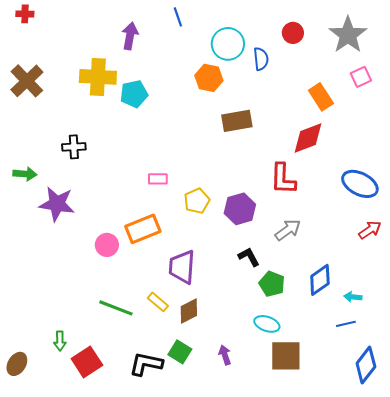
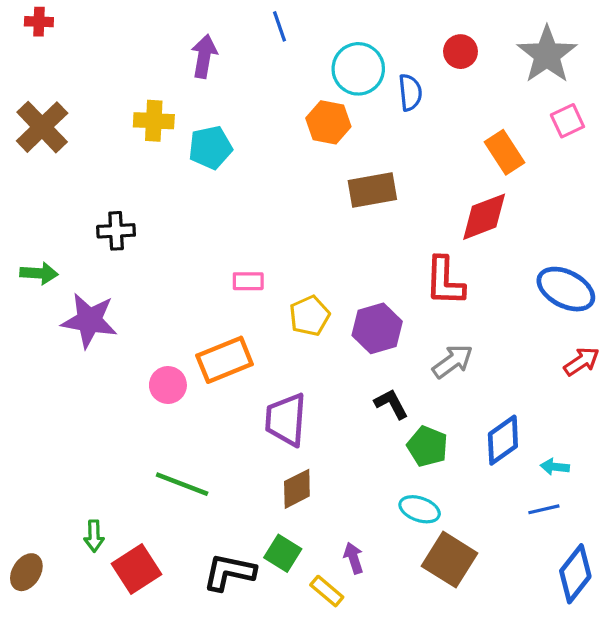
yellow cross: (98, 77) -> (154, 121), size x0.7
yellow rectangle: (158, 302) -> (327, 591), moved
brown square: (286, 356) -> (449, 560), turned 32

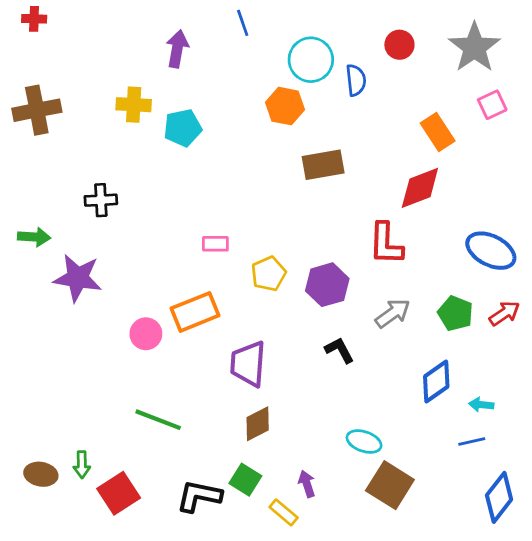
brown cross: (42, 127) -> (37, 110), turned 33
green pentagon: (427, 446) -> (455, 313), moved
brown ellipse: (26, 572) -> (41, 474), moved, turned 68

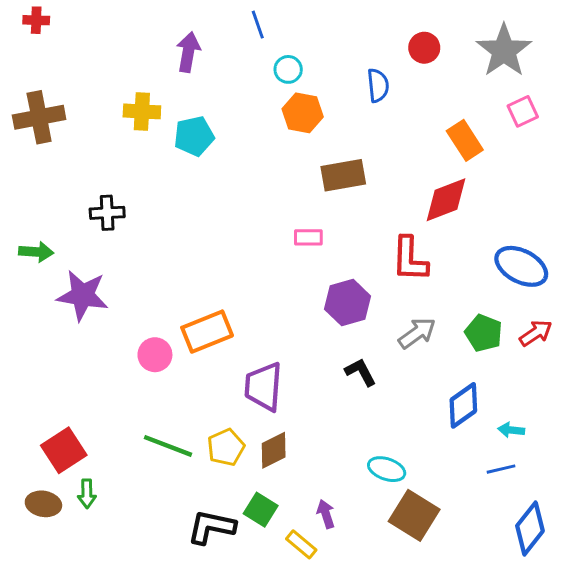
cyan circle: (311, 60) -> (288, 69), moved, size x0.6
pink rectangle: (215, 244) -> (308, 237), moved
yellow pentagon: (269, 274) -> (226, 447), moved
red square: (119, 493) -> (64, 450), moved

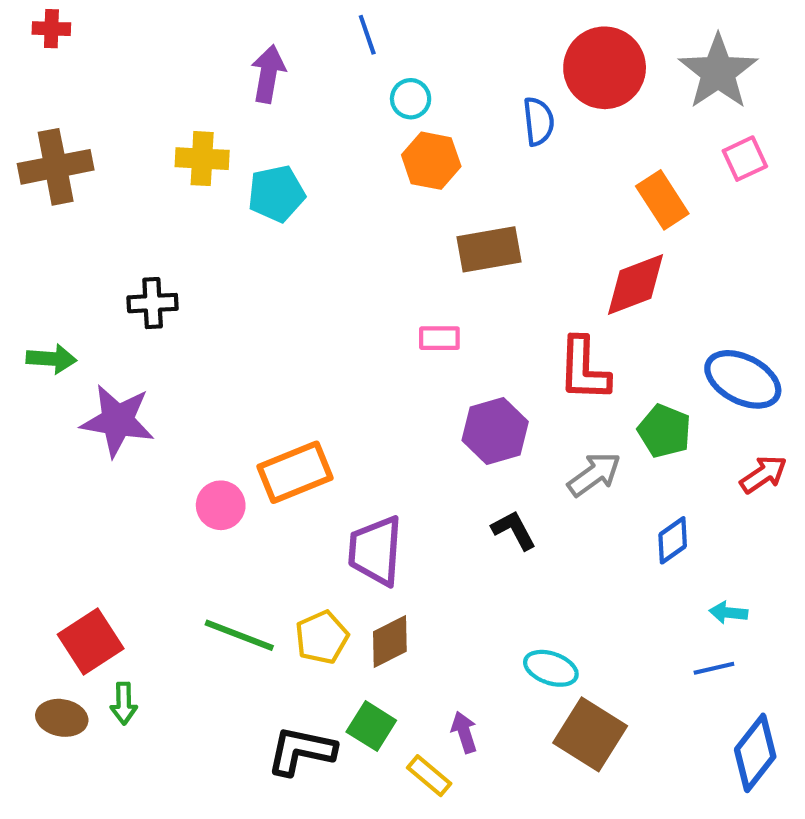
red circle: (424, 48) -> (605, 68), size x1.8
green pentagon: (484, 333) -> (664, 431), moved
blue diamond: (463, 405) -> (673, 540), moved, size x0.7

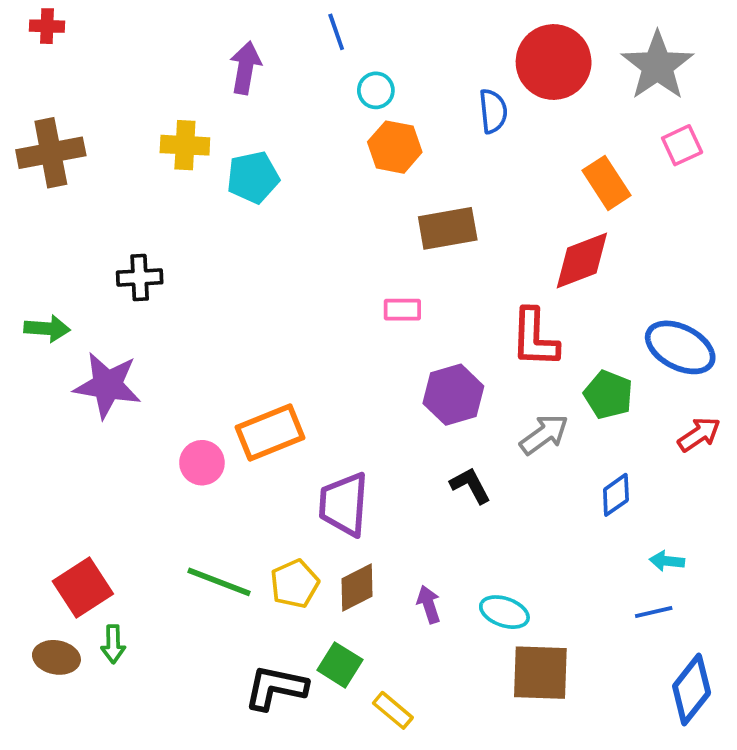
purple arrow: (464, 732) -> (429, 604), moved
brown square: (590, 734) -> (540, 673), turned -30

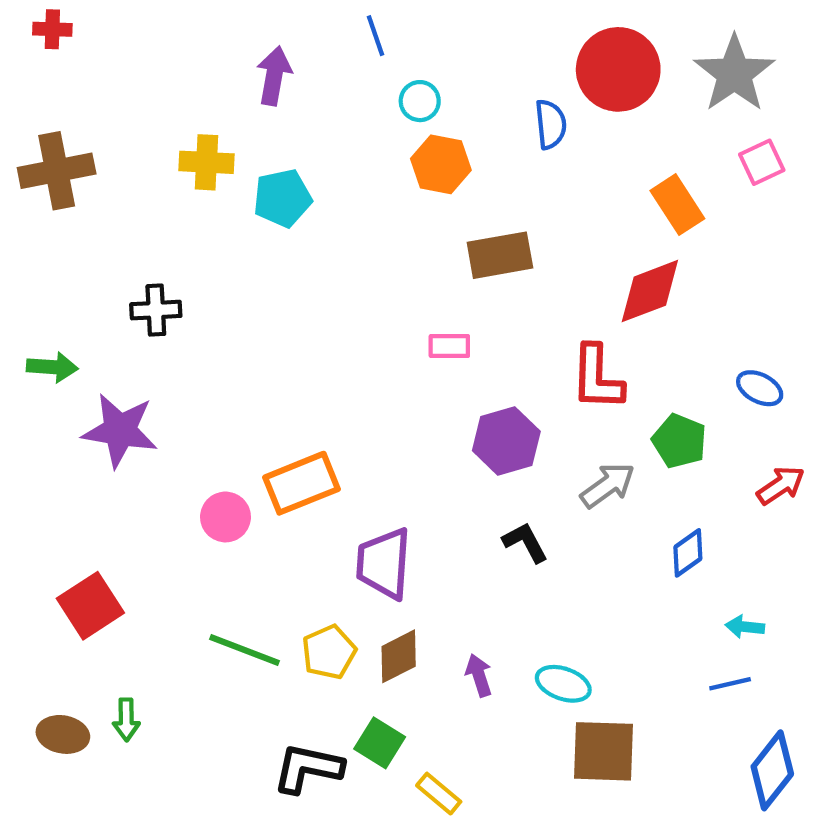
blue ellipse: (680, 347) -> (760, 388), size x0.6
red square: (83, 587) -> (90, 606), moved

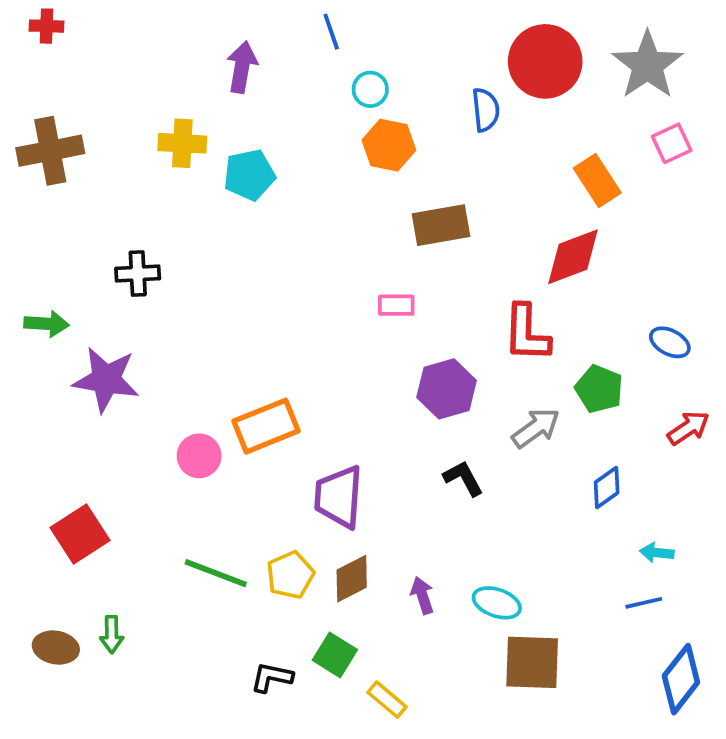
black L-shape: (308, 768) -> (272, 677), size x0.7

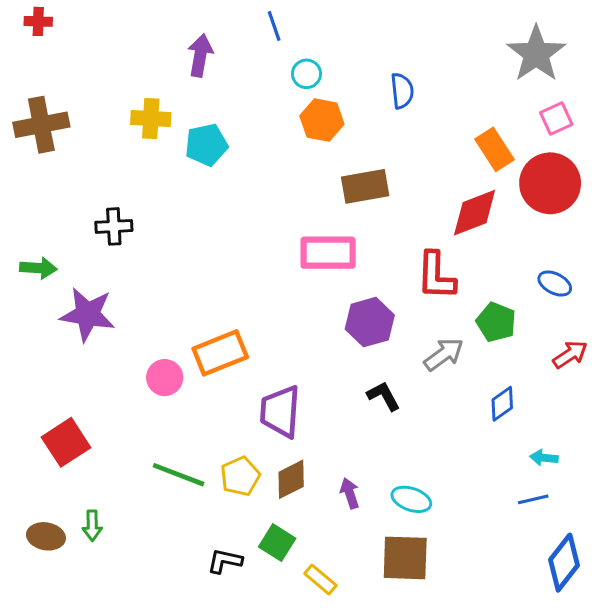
red circle: (545, 61) -> (550, 183), moved
pink rectangle: (396, 305) -> (328, 253), size x1.8
brown square: (532, 662) -> (405, 558), moved

